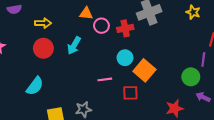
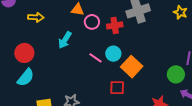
red circle: (43, 48) -> (24, 53), moved
pink line: (105, 79) -> (95, 58), moved, turned 40

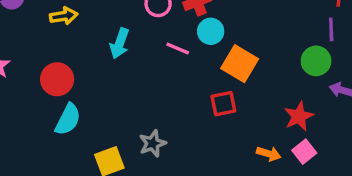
cyan circle: (113, 54) -> (211, 31), moved
pink line: (95, 58) -> (178, 48), moved

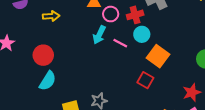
cyan arrow: (120, 43) -> (99, 35), moved
red square: (223, 104) -> (145, 80), turned 35

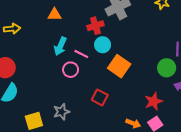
pink circle: (111, 14) -> (71, 70), moved
red square: (145, 80) -> (100, 97), moved

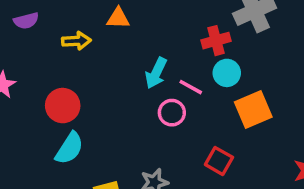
orange triangle: (54, 15) -> (118, 18), moved
orange square: (119, 66) -> (253, 110), turned 30

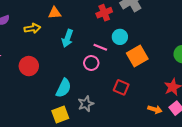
red cross: (216, 41) -> (104, 13), moved
cyan arrow: (156, 73) -> (67, 38), moved
cyan semicircle: (69, 148) -> (64, 88), moved

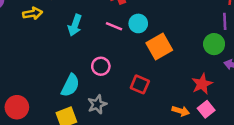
pink line: (100, 47) -> (114, 26), moved
pink circle: (91, 63) -> (101, 66), moved
red circle: (29, 66) -> (17, 107), moved

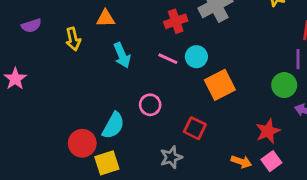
yellow arrow: (33, 13) -> (73, 39), turned 84
cyan arrow: (75, 25) -> (122, 55), turned -45
gray star: (97, 104) -> (171, 157), moved
red circle: (17, 107) -> (82, 143), moved

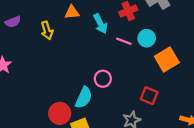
cyan arrow: (122, 55) -> (101, 24), moved
pink circle: (150, 105) -> (103, 79), moved

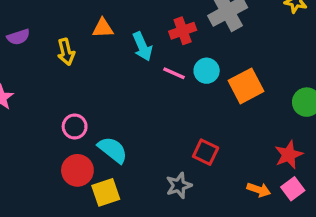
orange square: (167, 60) -> (246, 86), moved
pink circle: (103, 79) -> (75, 126), moved
cyan semicircle: (84, 98) -> (113, 150), turned -80

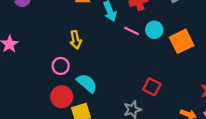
yellow arrow: (66, 52) -> (76, 40), moved

